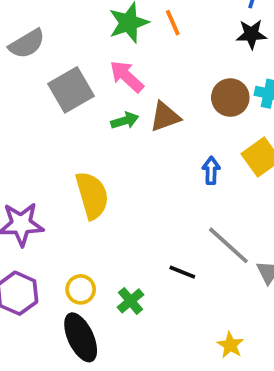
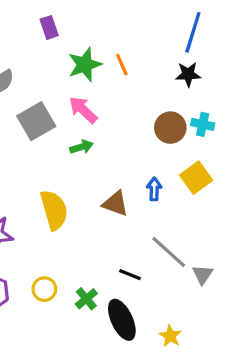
brown triangle: (165, 117) -> (115, 203), moved, turned 40
black ellipse: (81, 337) -> (122, 320), moved

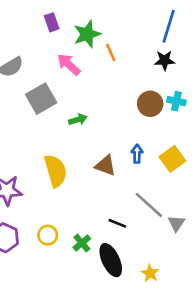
green star: (85, 65) -> (87, 34), moved
pink arrow: (83, 110) -> (69, 64), moved
yellow square: (196, 178) -> (172, 159), moved

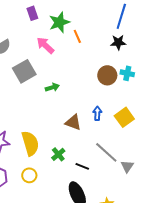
yellow semicircle: (56, 171) -> (30, 143), moved
green cross: (82, 243) -> (58, 154), moved

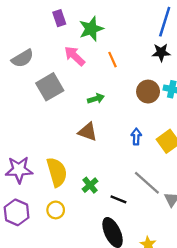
orange line: (77, 36) -> (113, 60), moved
green arrow: (52, 87) -> (96, 99), moved
brown triangle: (73, 122) -> (88, 132), moved

